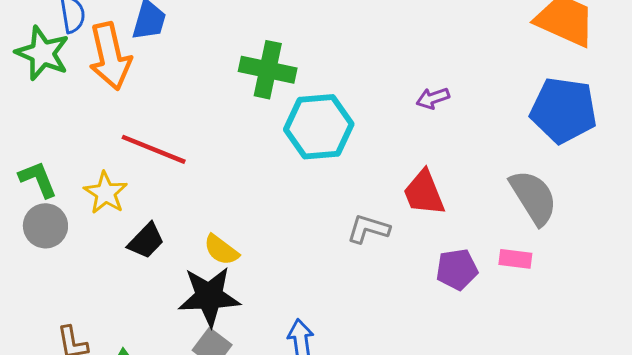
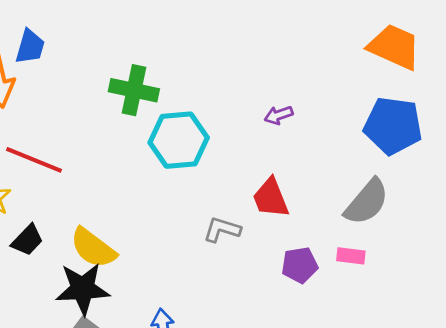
gray semicircle: (533, 197) -> (367, 202), turned 72
yellow semicircle: (221, 250) -> (93, 248), size x1.5

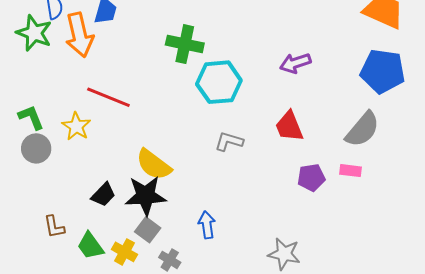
purple arrow: (279, 115) -> (295, 63), size x1.4
gray L-shape: (222, 230) -> (229, 141), moved
black trapezoid: (27, 240) -> (103, 195), moved

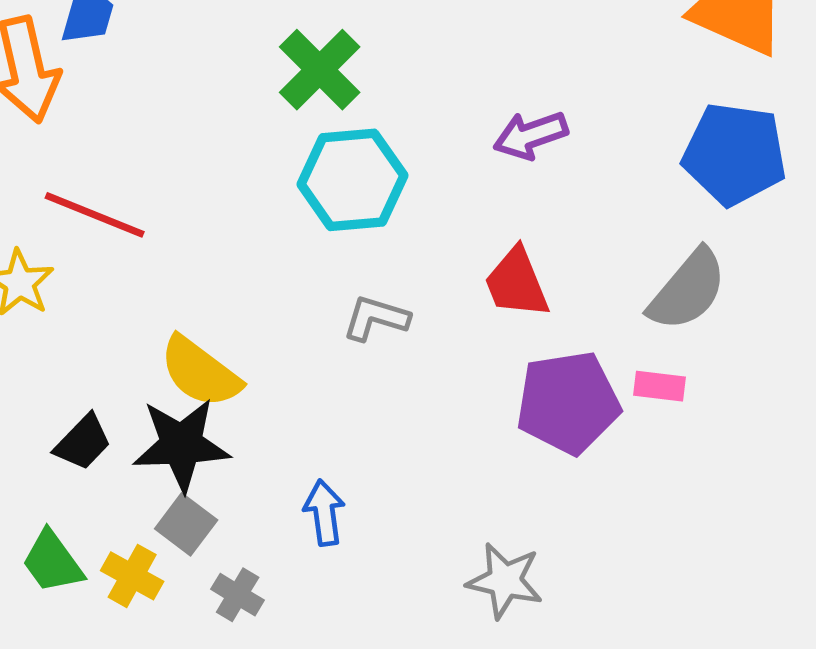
green cross: (185, 44) -> (320, 70), moved, turned 33
purple pentagon: (311, 178) -> (568, 402), size x1.6

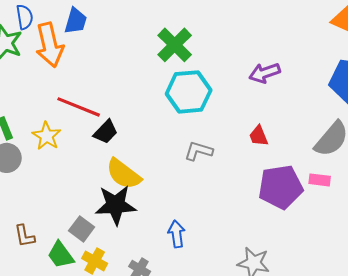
red trapezoid: (517, 283) -> (259, 136), size x0.7
black trapezoid: (83, 442) -> (106, 132), moved
gray square: (186, 524) -> (82, 229), moved

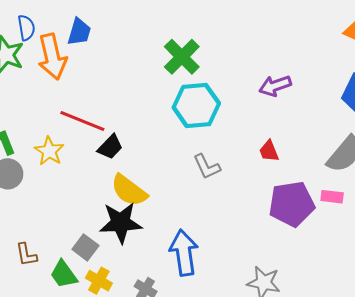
gray L-shape: (199, 151) -> (207, 167), turned -132
blue arrow: (177, 234) -> (184, 253), size x1.6

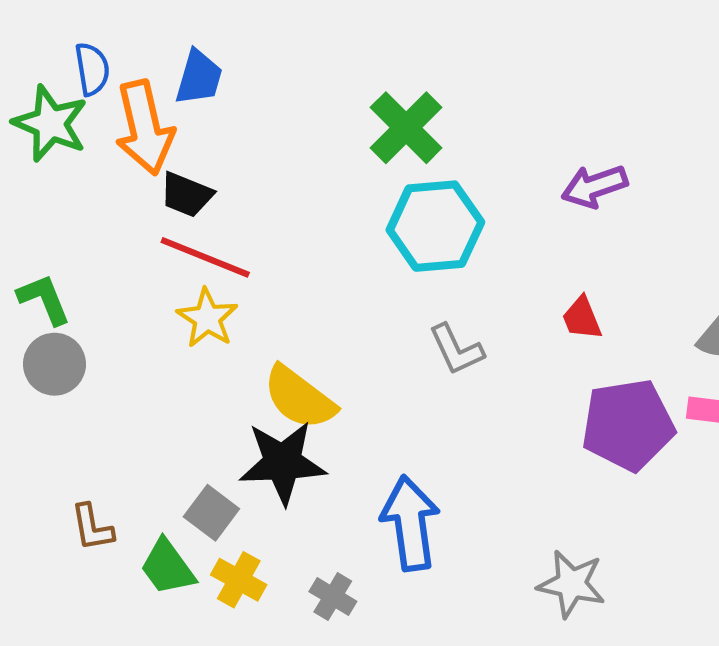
black trapezoid: (110, 147) -> (186, 195), moved, turned 68
yellow star: (49, 151) -> (207, 318), moved

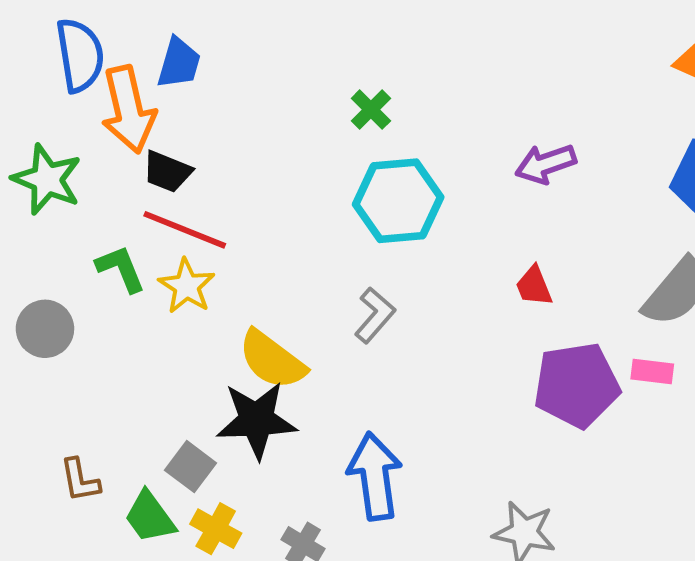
blue semicircle: (92, 69) -> (80, 55), size x1.5
green star: (50, 123) -> (47, 179), moved
green cross: (406, 128) -> (371, 110), size x0.6
green L-shape: (44, 299) -> (121, 269), moved
gray L-shape: (456, 350) -> (375, 315), moved, turned -114

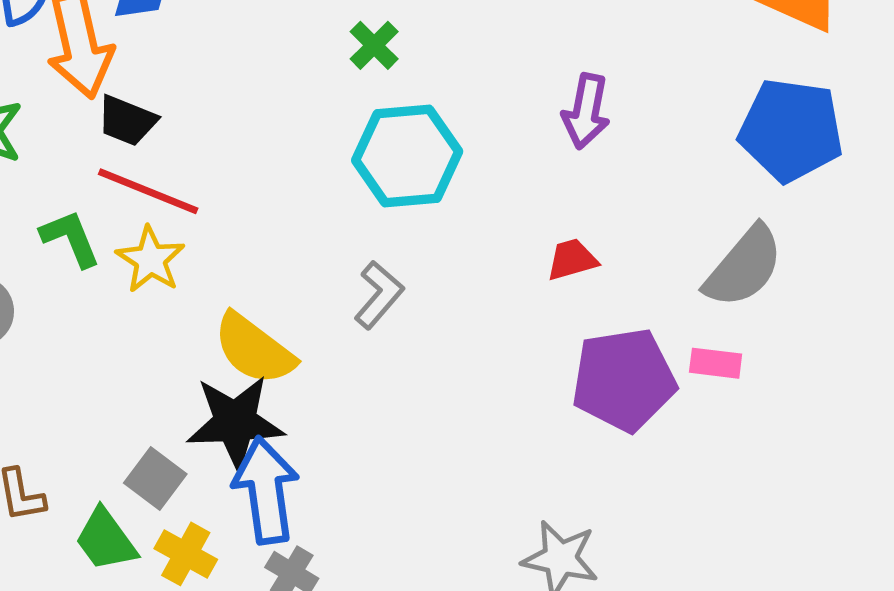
purple arrow: (546, 164) -> (586, 111), turned -60
red trapezoid: (534, 286) -> (572, 260), turned 96
blue arrow: (375, 476) -> (266, 490), moved

